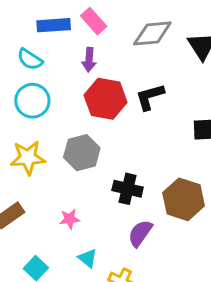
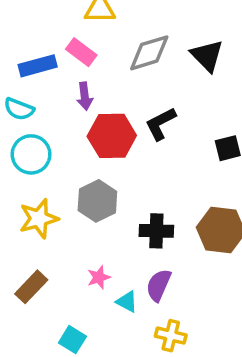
purple semicircle: (140, 233) -> (159, 285), moved
cyan triangle: (88, 258) -> (127, 302), moved

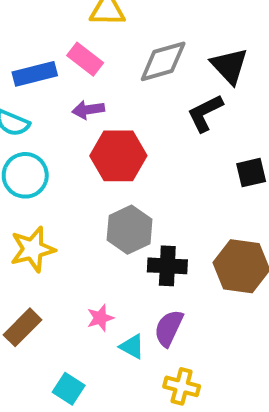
purple arrow: (85, 96) -> (88, 110), turned 88
black L-shape: (161, 124) -> (205, 113), moved
gray hexagon: (97, 201) -> (130, 230), moved

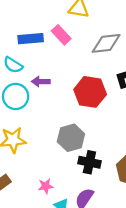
purple arrow: (88, 110) -> (41, 82), moved
red hexagon: (118, 156) -> (90, 92), moved

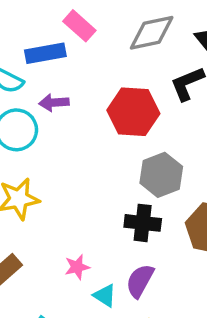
blue rectangle: (31, 39) -> (45, 53), moved
gray hexagon: (71, 138) -> (161, 175), moved

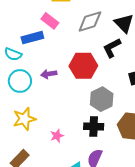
purple arrow: (54, 103) -> (49, 74), moved
pink star: (77, 267) -> (57, 136), moved

